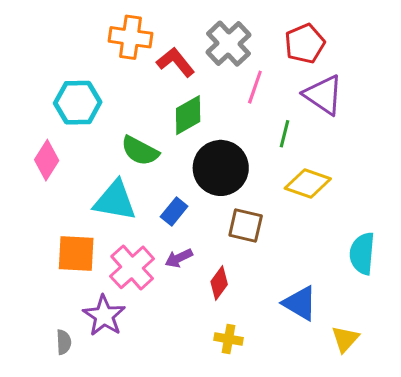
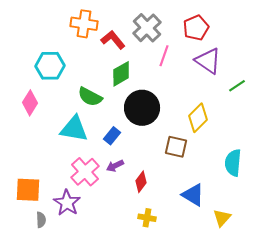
green line: (284, 134) -> (237, 86), moved, turned 42
yellow diamond: (308, 183) -> (198, 118), turned -64
brown square: (246, 225) -> (176, 147), moved
orange square: (76, 253) -> (28, 190), moved

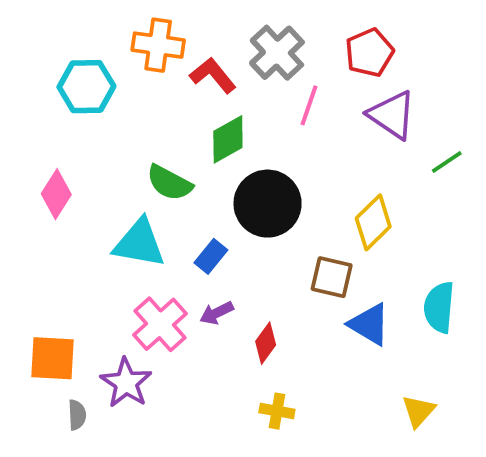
cyan hexagon: (50, 66) -> (86, 87), moved
blue triangle: (193, 195) -> (369, 324), moved

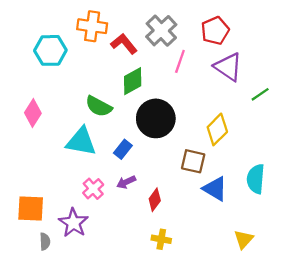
pink cross: (160, 324) -> (93, 189), size x0.7

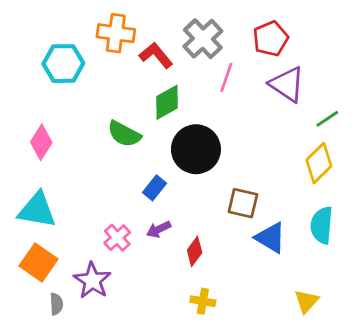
yellow diamond: (217, 129) -> (319, 163), moved
cyan triangle: (81, 142) -> (37, 210), moved
orange square: (31, 209) -> (38, 263), turned 32

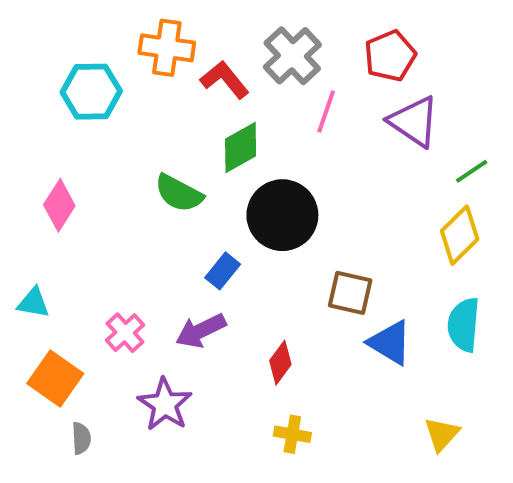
cyan triangle: (37, 210) -> (33, 303), moved, size x0.6
purple arrow: (159, 229) -> (201, 331), moved, size x1.4
pink cross: (117, 238) -> (125, 333), moved
purple star: (92, 280) -> (165, 404), moved

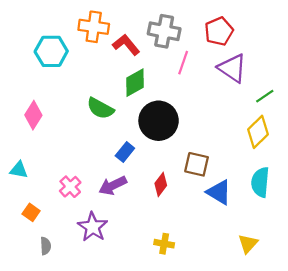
gray cross: (292, 56) -> (164, 31), turned -36
red diamond: (280, 363) -> (161, 184), moved
orange square: (55, 378) -> (31, 212), size x0.6

